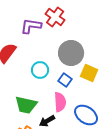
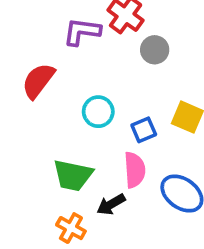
gray circle: (71, 53) -> (155, 50), moved, size x0.6
blue square: (65, 80) -> (144, 130), turned 32

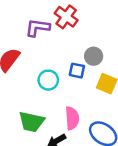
gray circle: (155, 50) -> (94, 56), moved
blue square: (144, 130) -> (77, 71), moved, turned 35

